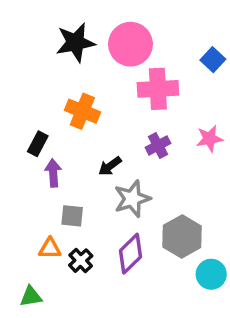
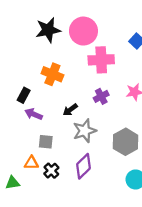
purple arrow: (53, 173) -> (34, 114), turned -63
gray hexagon: (182, 236) -> (126, 142), moved
green triangle: (31, 297) -> (13, 183), moved

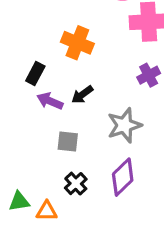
black arrow: (70, 110) -> (82, 95), moved
orange triangle: (31, 163) -> (47, 211), moved

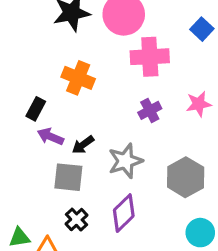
black arrow: (82, 95) -> (83, 145), moved
gray square: (68, 141) -> (68, 177), size x1.4

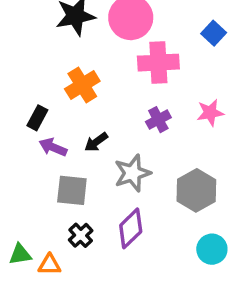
orange cross: (78, 78) -> (82, 85), turned 36
black arrow: (83, 145) -> (96, 142), moved

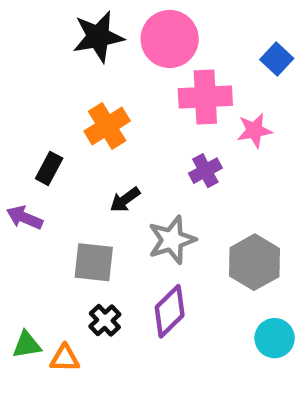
pink star: (210, 113) -> (254, 130), moved
purple arrow: (53, 147) -> (25, 218), moved

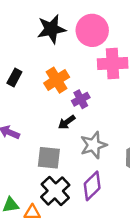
black rectangle: (49, 168) -> (14, 78), moved
purple cross: (205, 171) -> (81, 99), moved
black cross: (105, 320) -> (55, 191), size x1.6

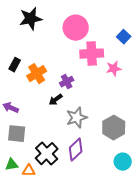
black star: (51, 29) -> (31, 19), moved
orange cross: (57, 80) -> (37, 74), moved
gray square: (49, 158) -> (17, 134), moved

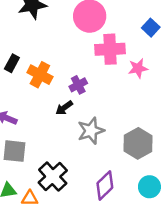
orange cross: (37, 74) -> (40, 75), turned -30
purple diamond: (76, 150) -> (105, 185), moved

